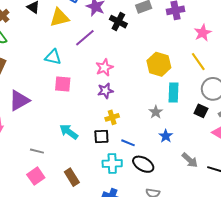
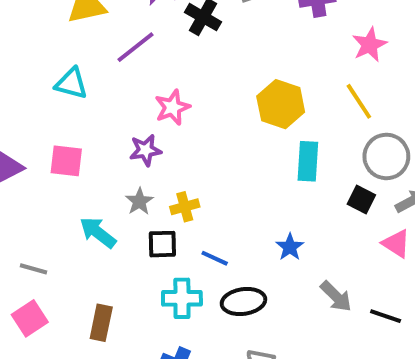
pink square: (63, 84) -> (66, 161), moved
purple star: (105, 91) -> (145, 150), moved
gray star: (156, 112) -> (139, 201), moved
black ellipse: (143, 164) -> (243, 302), turned -40
brown rectangle: (72, 177) -> (101, 323), turned 42

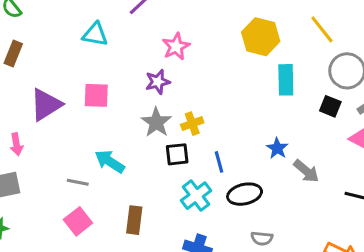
gray star: (139, 201) -> (156, 122), size x1.4
cyan arrow: (98, 232) -> (110, 161), moved
blue line: (215, 258) -> (219, 162), turned 55
gray arrow: (336, 296) -> (306, 171), moved
cyan cross: (182, 298) -> (196, 196), turned -32

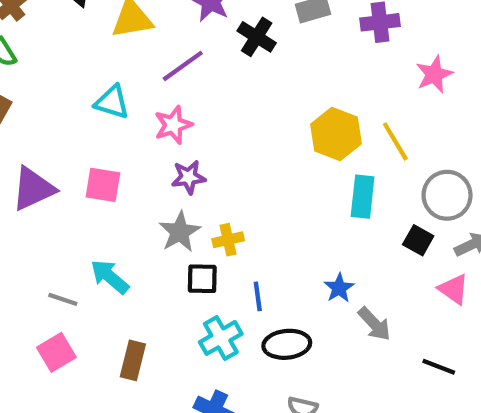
yellow line: (322, 29) -> (395, 141), moved
pink star: (176, 46) -> (173, 125), moved

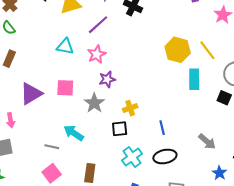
gray star: (180, 232) -> (94, 103), moved
blue star: (339, 288) -> (219, 173), moved
blue line: (258, 296) -> (162, 128), moved

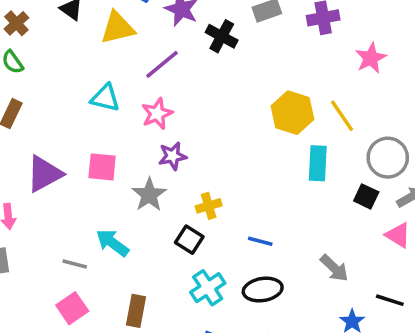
blue line: (162, 128) -> (260, 241), turned -64
black square: (120, 129) -> (189, 240), turned 35

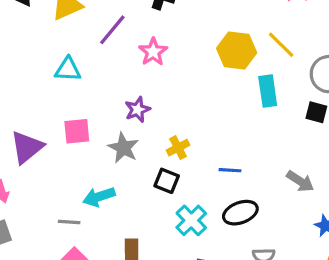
pink star: (157, 114) -> (153, 52), moved
cyan arrow: (112, 243) -> (99, 197), turned -44

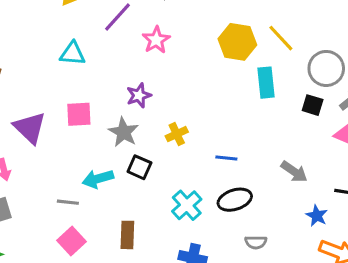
purple triangle: (27, 147) -> (30, 128), turned -39
black square: (167, 181) -> (139, 167), moved

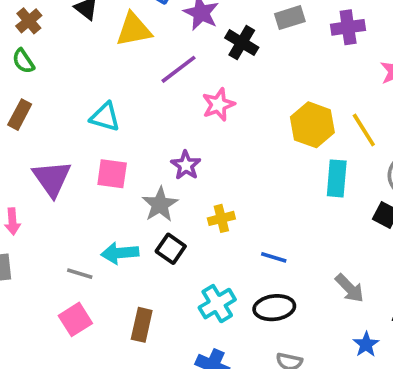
cyan triangle: (73, 54) -> (105, 117), moved
purple star: (139, 95) -> (186, 165), turned -30

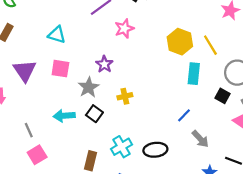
blue line: (274, 257) -> (184, 115), moved, turned -64
gray line: (80, 274) -> (29, 130), moved, turned 48
brown rectangle: (142, 325) -> (91, 161), moved

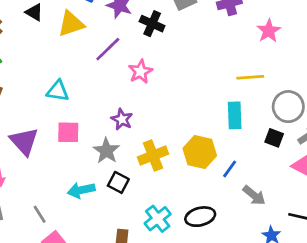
yellow hexagon: (180, 42) -> (200, 152), moved
yellow line: (210, 45) -> (250, 77), turned -55
yellow cross: (125, 96) -> (153, 155), size x1.5

